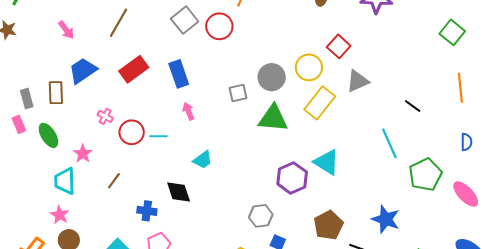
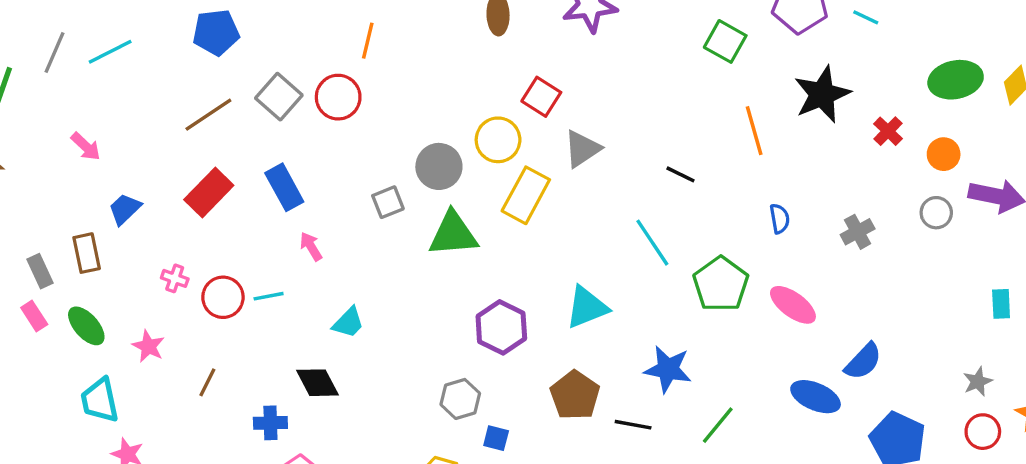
brown line: (118, 23) -> (208, 115), moved, turned 36
blue trapezoid: (83, 71) -> (125, 209), size x0.7
cyan triangle: (327, 162) -> (587, 307), moved, turned -44
cyan trapezoid: (65, 181) -> (100, 400), moved

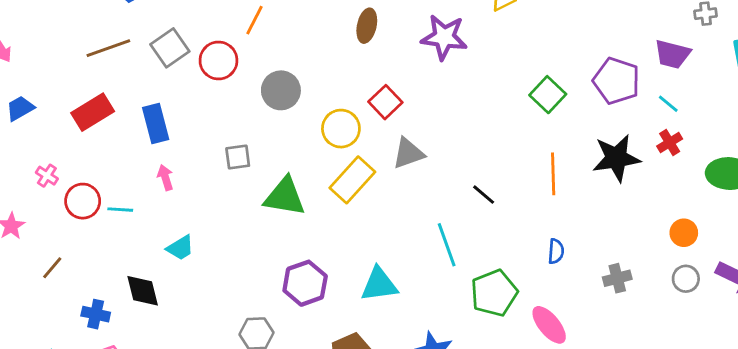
red cross: (888, 131) -> (670, 143), moved
orange circle: (944, 154) -> (684, 233), moved
gray circle: (439, 166) -> (281, 90), moved

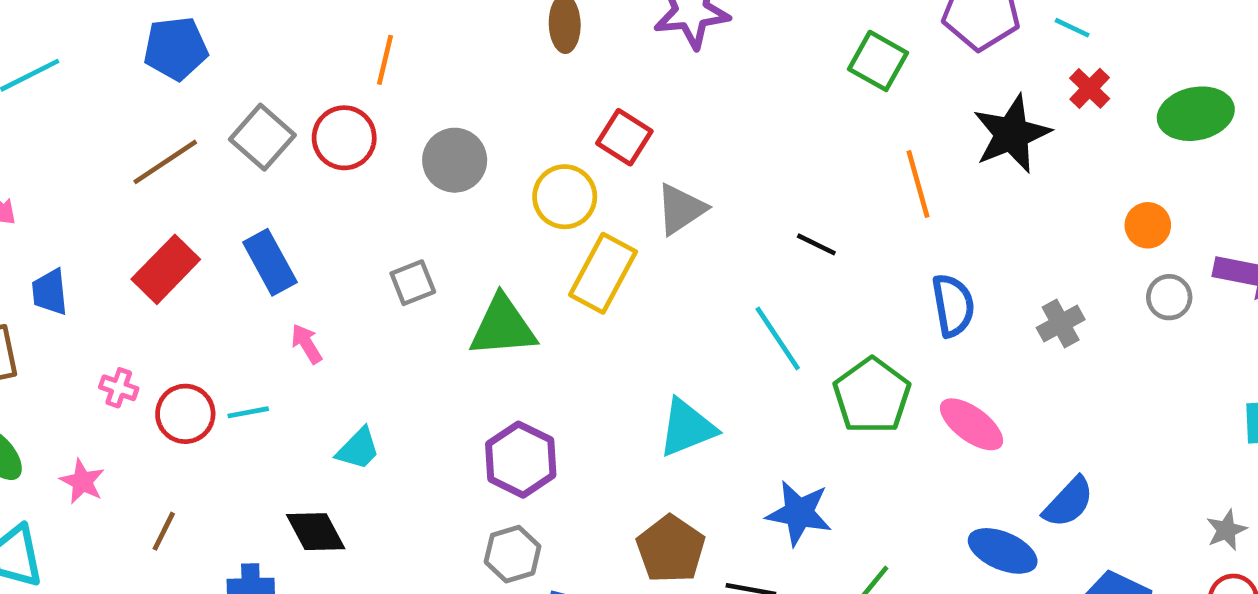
blue trapezoid: (20, 108) -> (50, 292), turned -52
blue semicircle: (556, 251) -> (953, 305), size x1.5
purple hexagon: (305, 283) -> (521, 460), moved

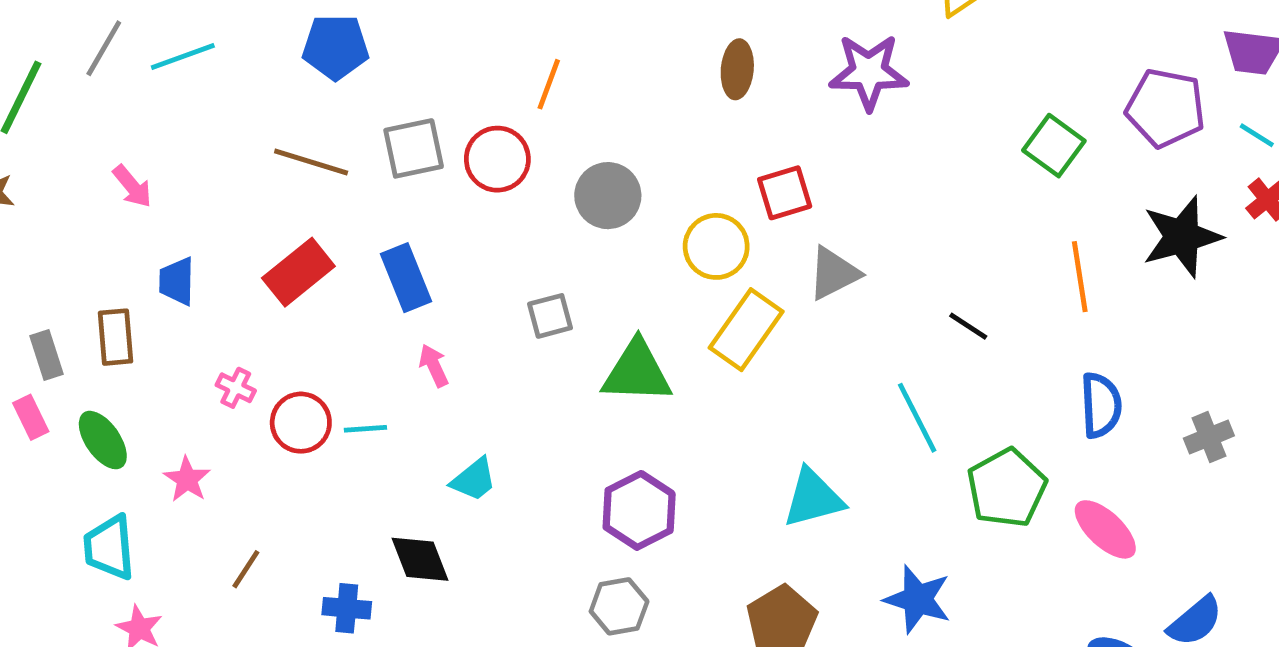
gray square: (262, 137) -> (414, 148), turned 30
red square: (624, 137) -> (785, 193), turned 34
brown line: (165, 162) -> (311, 162), turned 44
brown line: (164, 531) -> (246, 569), moved

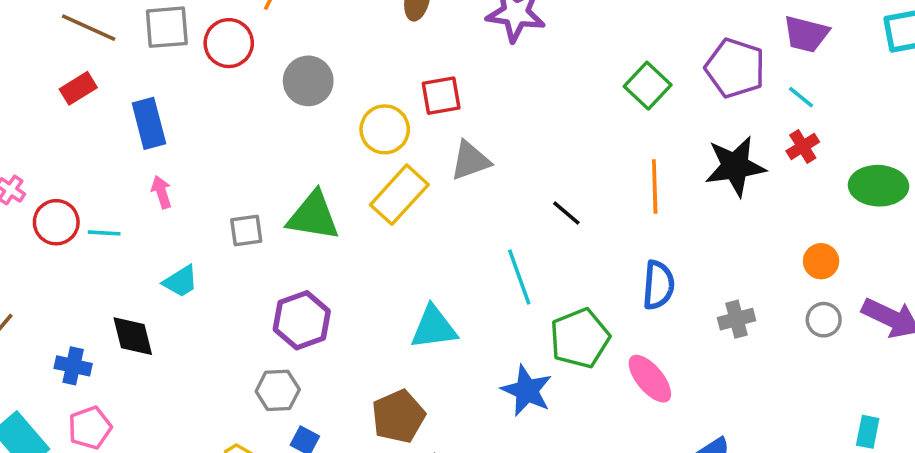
red rectangle: (298, 272) -> (78, 88), moved, size x0.7
gray square: (550, 316) -> (246, 230), moved
blue star: (918, 599) -> (527, 391), moved

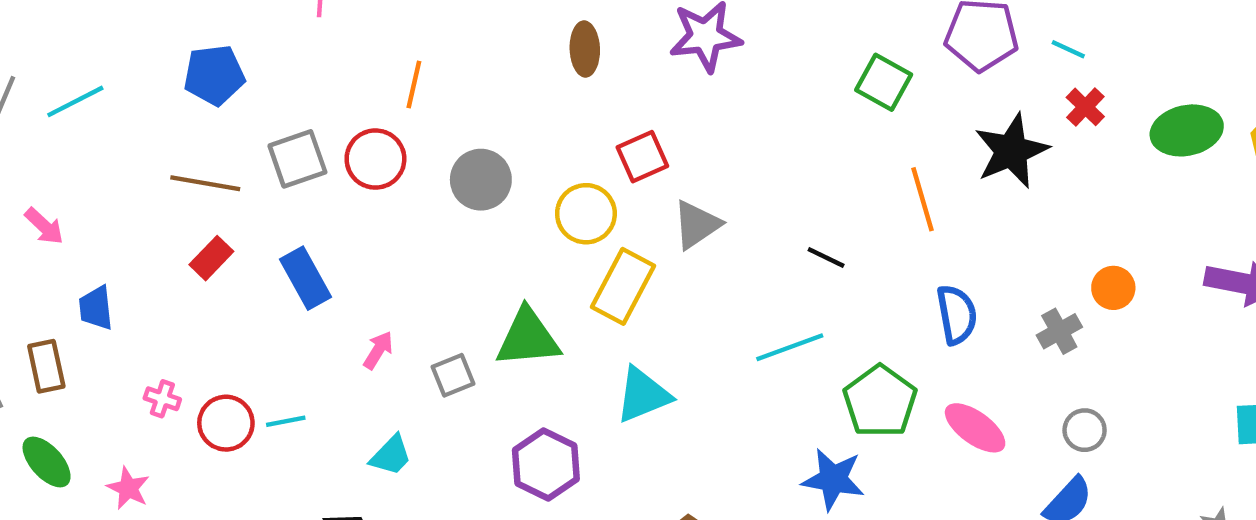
pink arrow: (161, 192) -> (378, 350), moved, turned 64
orange circle: (821, 261) -> (1113, 288), moved
cyan line: (519, 277) -> (790, 347), turned -76
gray circle: (824, 320) -> (1085, 430), moved
cyan triangle: (434, 328) -> (643, 395), moved

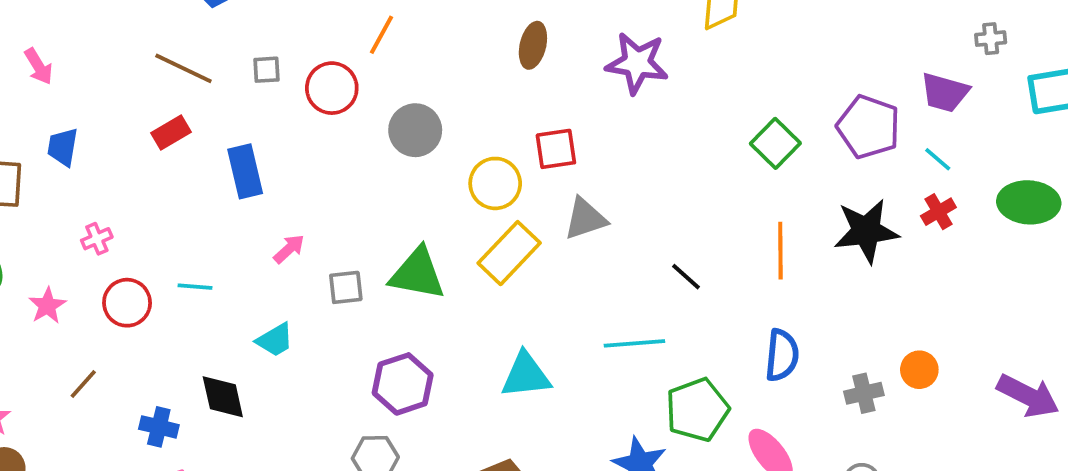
green ellipse: (1187, 130) -> (1029, 202), moved
gray square: (297, 159) -> (266, 70), size x0.6
cyan triangle: (643, 395) -> (526, 375), moved
pink cross: (162, 399) -> (97, 239), turned 32
red circle: (226, 423) -> (127, 303), moved

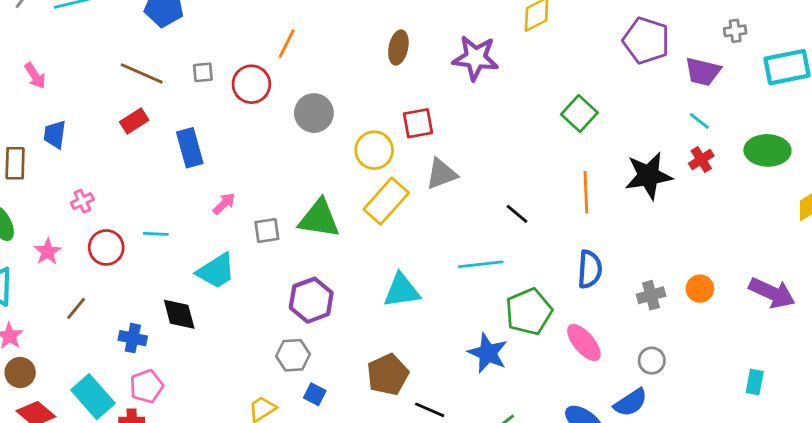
purple pentagon: (869, 127) -> (646, 41), moved
cyan trapezoid: (275, 340) -> (216, 271), size x1.4
orange circle: (919, 370) -> (700, 289), moved

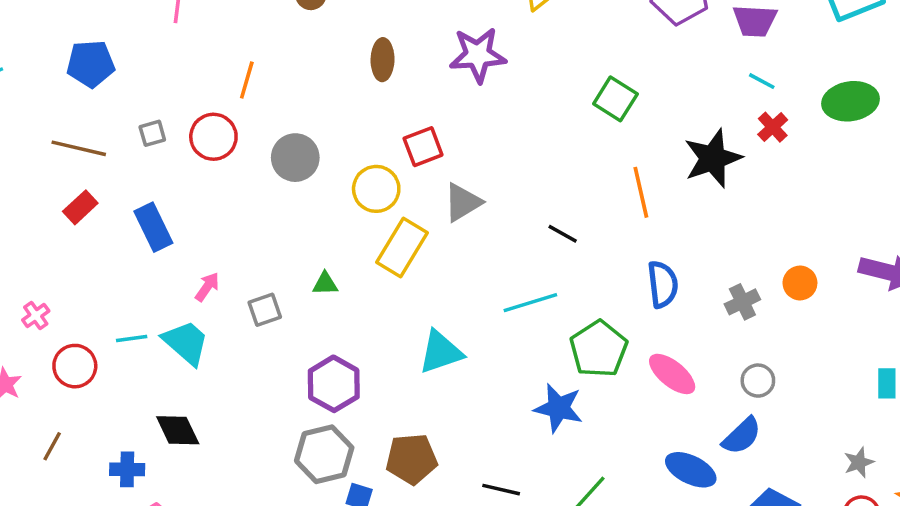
green triangle: (319, 219) -> (325, 284), size x0.5
cyan trapezoid: (216, 271) -> (186, 343), moved, turned -96
gray hexagon: (293, 355) -> (324, 454), size x1.4
brown pentagon: (388, 374) -> (412, 459), moved, turned 30

